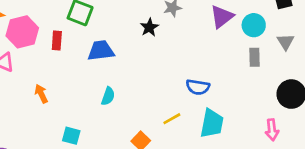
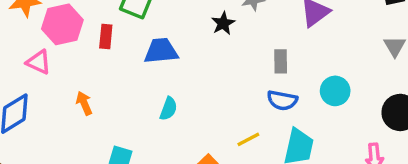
cyan circle: (254, 25) -> (335, 91), moved
gray rectangle: (254, 57) -> (281, 61), moved

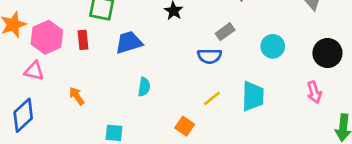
gray rectangle: (281, 61) -> (225, 32), turned 66
blue semicircle: (282, 100) -> (210, 56), moved

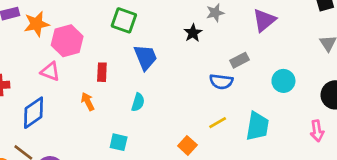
red rectangle: (83, 40) -> (102, 72), moved
blue trapezoid: (129, 42) -> (145, 57), turned 76
cyan semicircle: (144, 87) -> (138, 102), moved

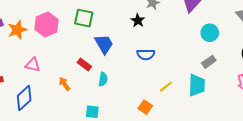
pink hexagon: (67, 41) -> (46, 25), moved
gray rectangle: (240, 60) -> (209, 62), moved
red rectangle: (102, 72) -> (84, 64), moved, turned -48
cyan circle: (283, 81) -> (210, 33), moved
blue semicircle: (221, 82) -> (146, 54), moved

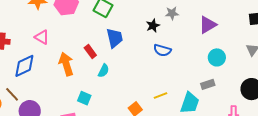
blue semicircle: (146, 54) -> (162, 50), moved
orange arrow: (64, 84) -> (66, 64), size x1.6

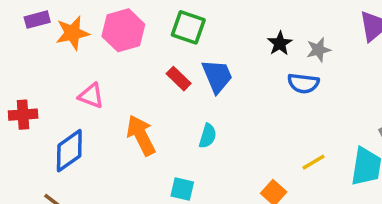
gray star: (172, 13) -> (319, 50), moved
red rectangle: (90, 51) -> (179, 79), moved

